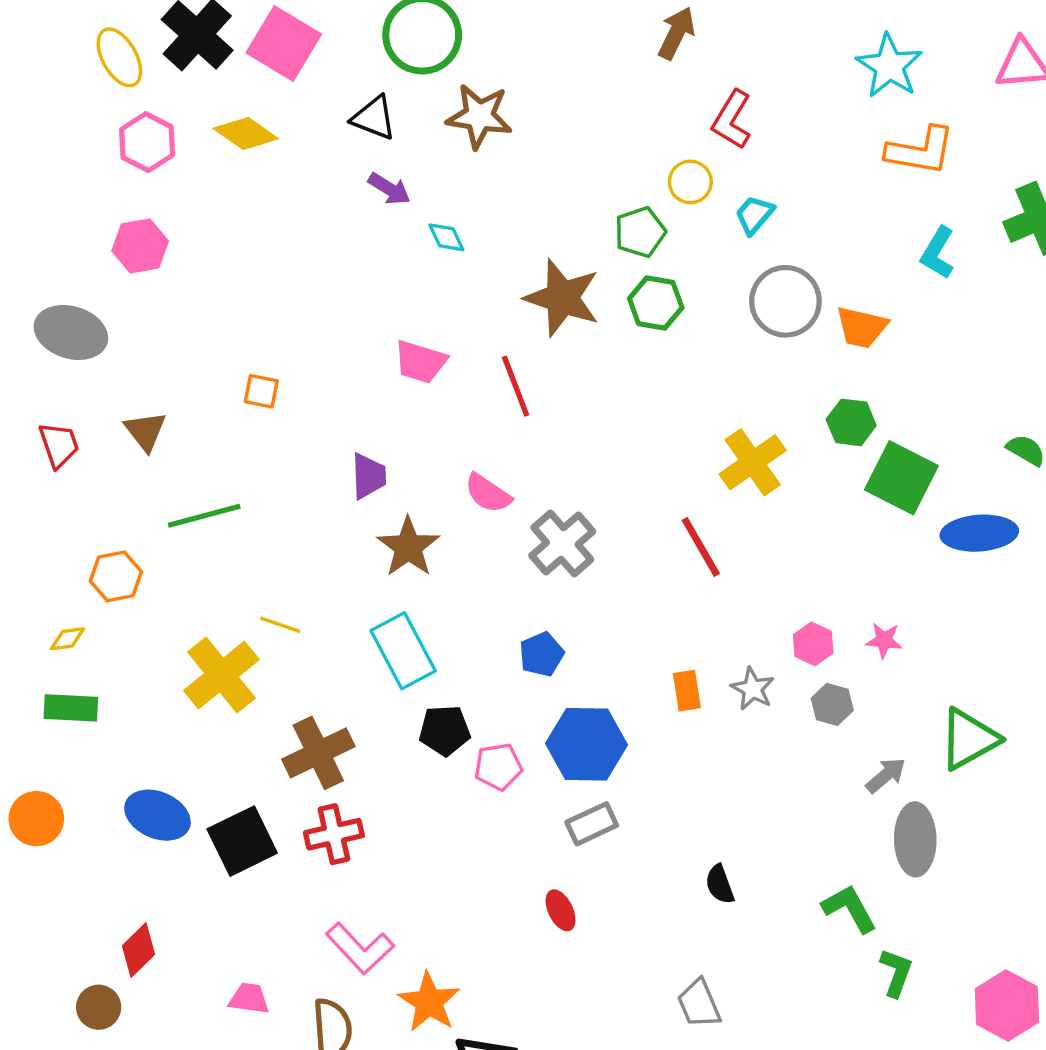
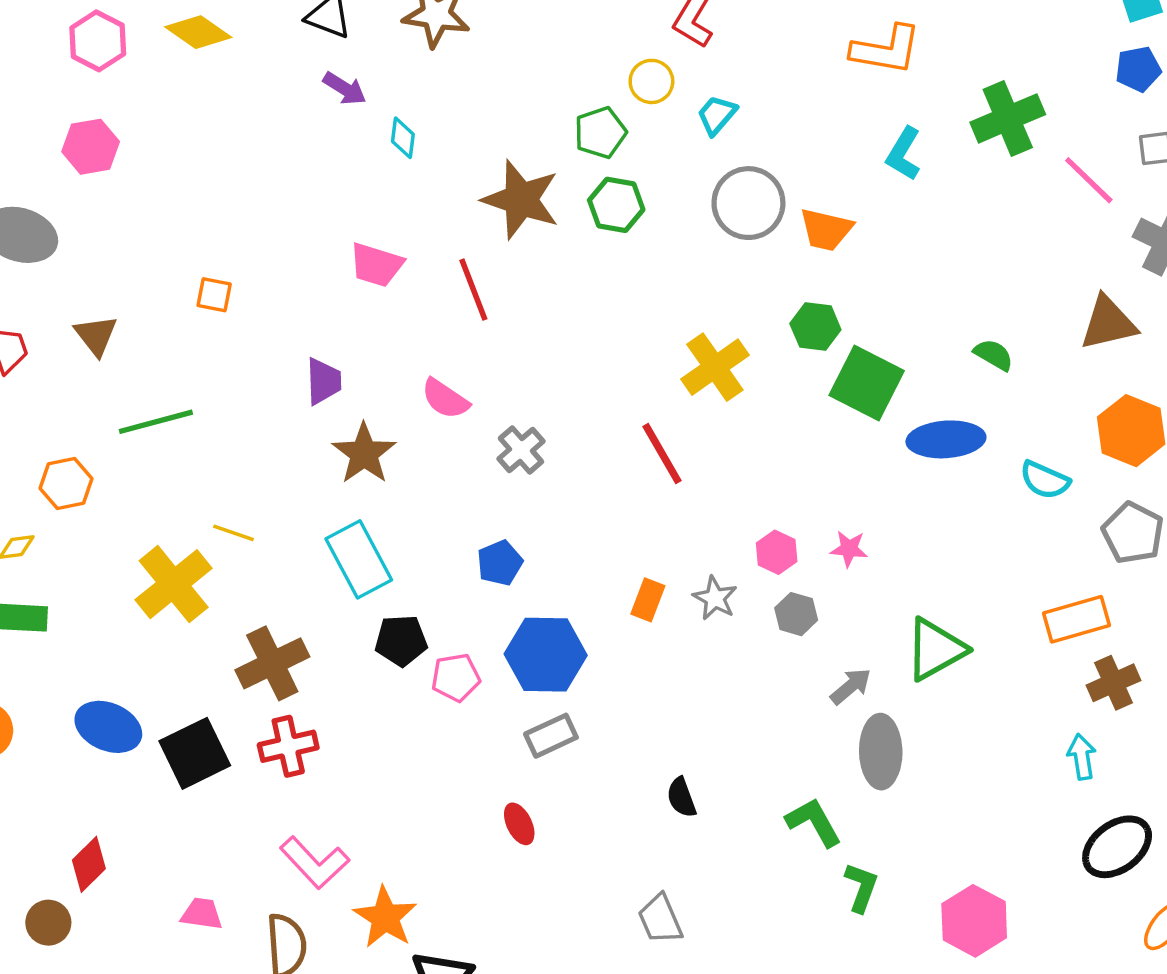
cyan diamond: (446, 237) -> (403, 138), turned 33
gray cross: (562, 544) -> (521, 450), size x0.7
orange rectangle: (687, 691) -> (648, 600), turned 30

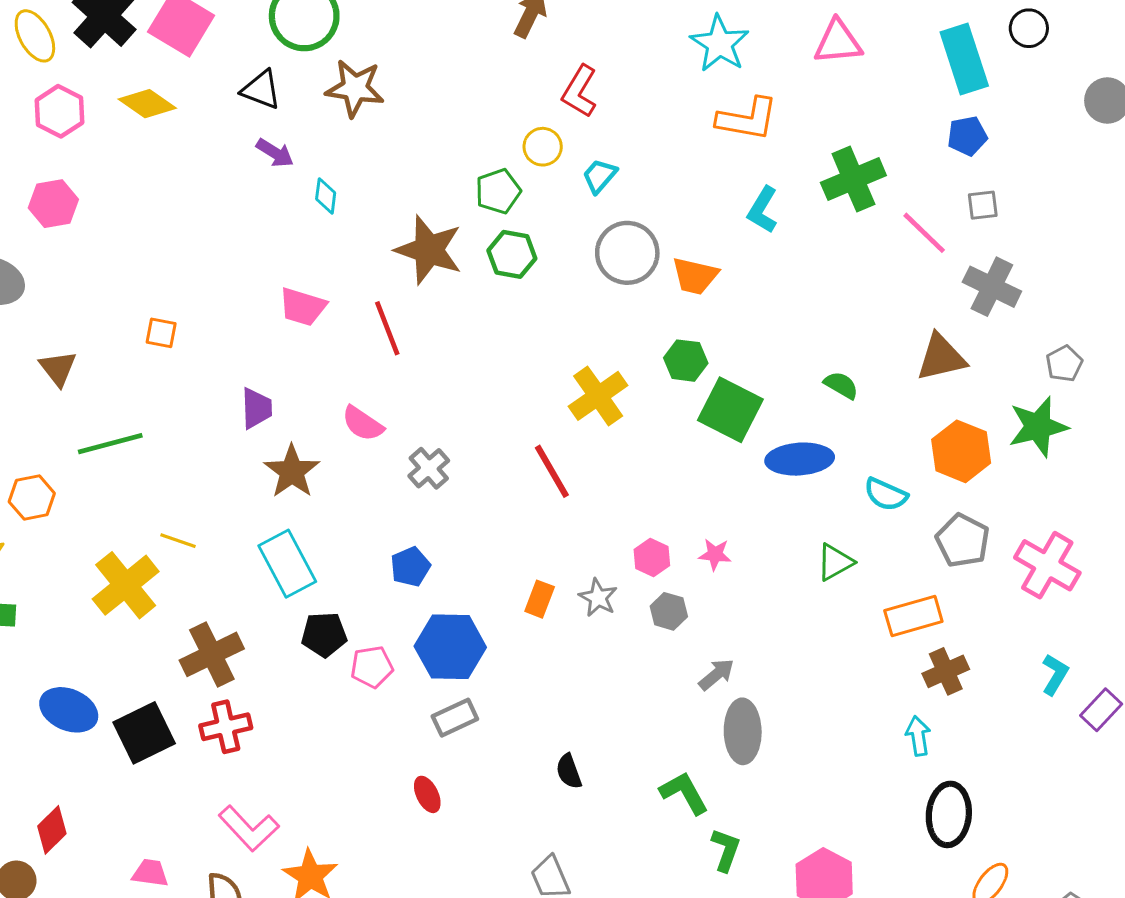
green triangle: (935, 649) -> (835, 562), moved, size x0.7
black ellipse: (1117, 847) -> (949, 814), turned -48

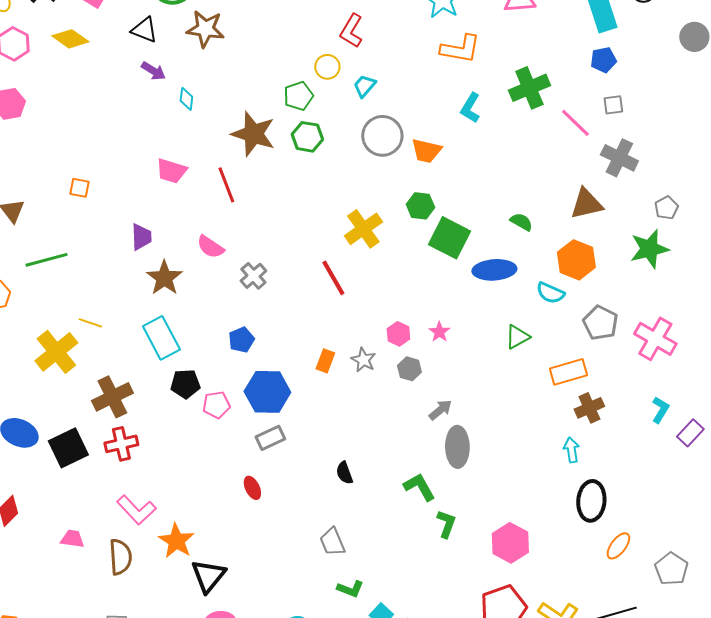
orange hexagon: (961, 451) -> (576, 260), moved
pink star: (715, 554) -> (439, 332), turned 30

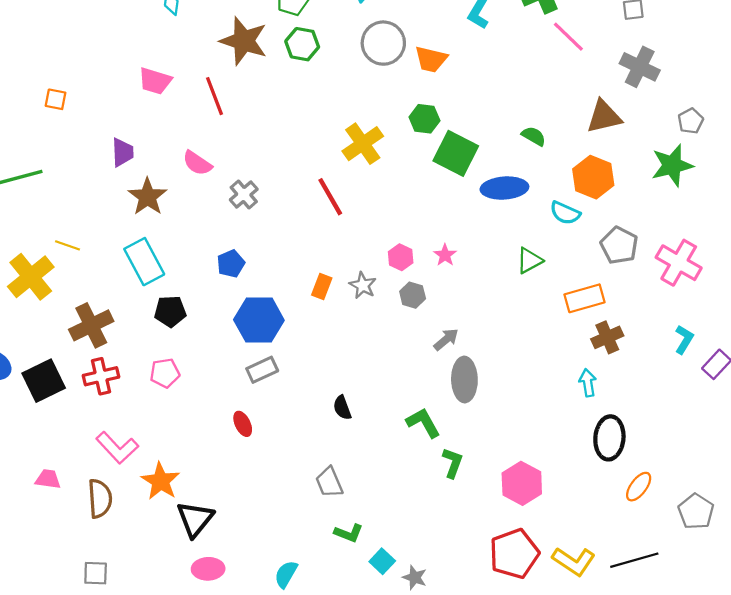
pink line: (575, 123) -> (568, 37), moved
pink pentagon: (216, 405) -> (165, 373), moved

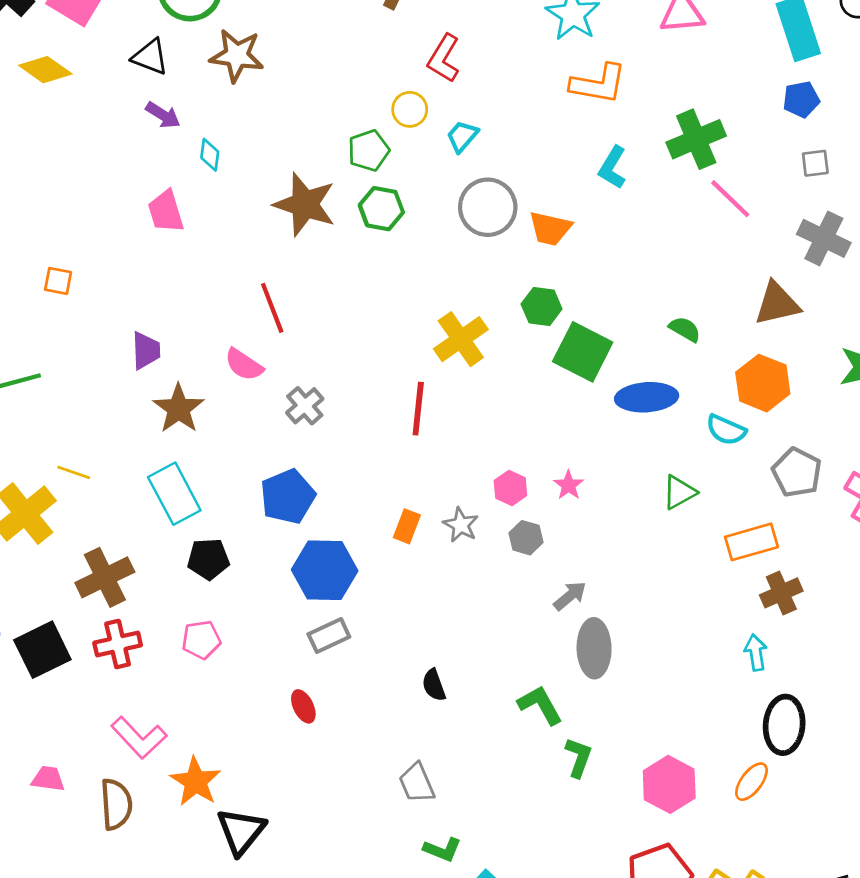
pink trapezoid: (155, 81) -> (166, 211), moved, turned 56
red line: (215, 96) -> (272, 308), moved
red line: (330, 197) -> (418, 409), turned 36
blue pentagon: (231, 264) -> (288, 497), size x1.5
orange ellipse: (639, 487) -> (751, 782), moved

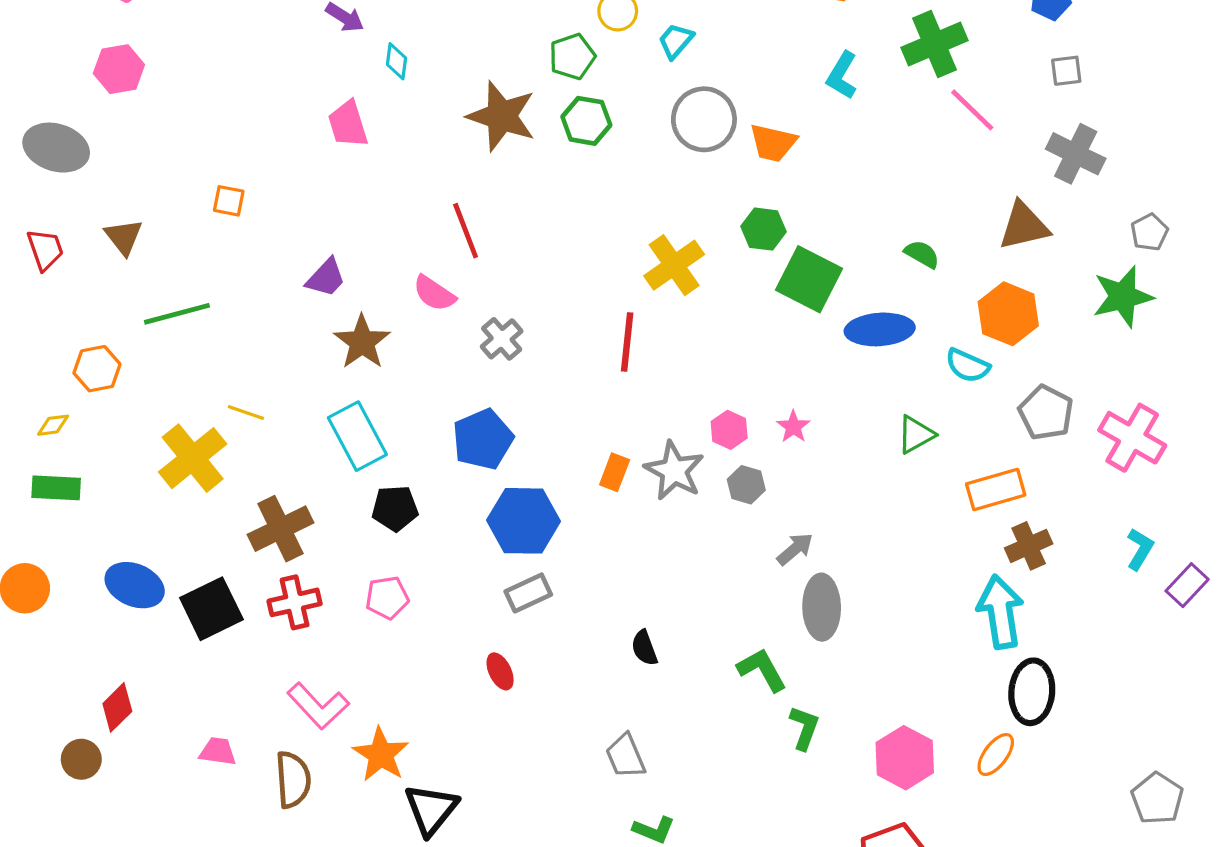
purple trapezoid: (146, 350) -> (326, 278), turned 45
gray star: (461, 525) -> (674, 471), size x1.5
cyan arrow: (756, 653) -> (1000, 612), size x1.8

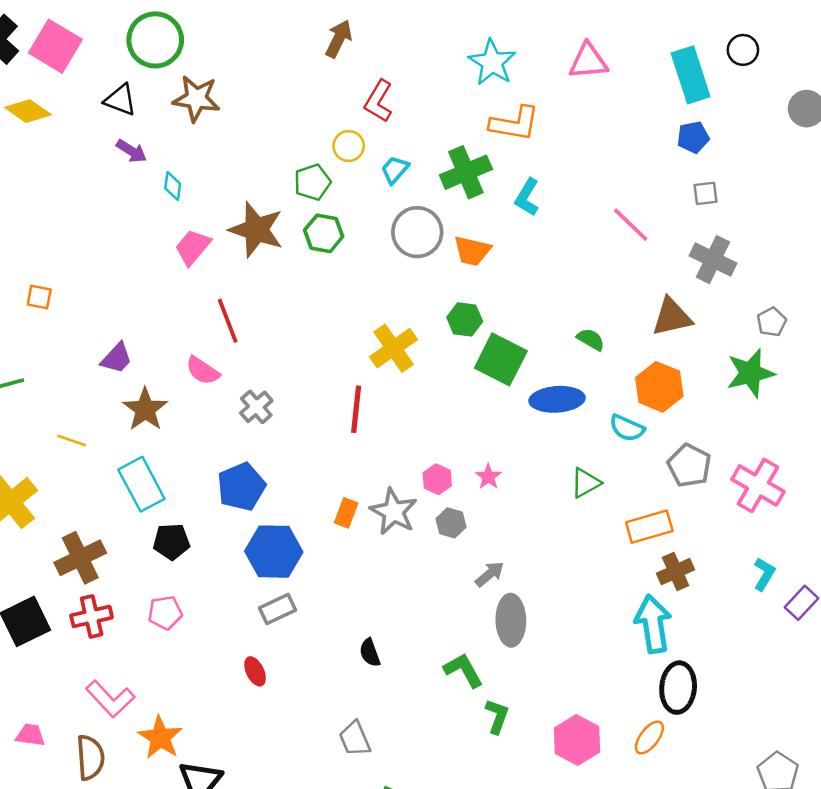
green cross: (935, 44) -> (466, 172), moved
pink trapezoid: (348, 124) -> (193, 247), moved, turned 57
yellow line: (246, 413) -> (72, 441), moved

